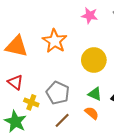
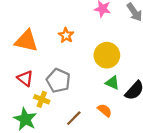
orange star: (55, 41) -> (66, 35), size x0.6
gray pentagon: (58, 93) -> (58, 81), moved
green triangle: (95, 94) -> (112, 83), moved

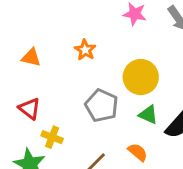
orange triangle: (26, 41) -> (31, 57), size x0.6
gray pentagon: (58, 81) -> (102, 106), moved

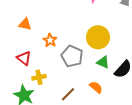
orange star: (85, 50) -> (50, 40), moved
yellow cross: (52, 137) -> (39, 77), turned -32

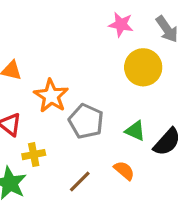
yellow circle: (98, 37) -> (143, 67), moved
orange star: (50, 40) -> (51, 96), size x1.5

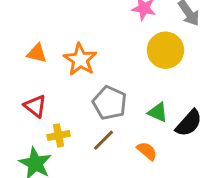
orange star: (51, 96) -> (80, 60), moved
brown line: (80, 182) -> (103, 140), moved

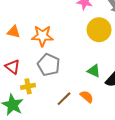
orange star: (80, 60) -> (42, 36), turned -30
gray pentagon: (110, 103) -> (49, 65), moved
brown line: (103, 140) -> (64, 99), moved

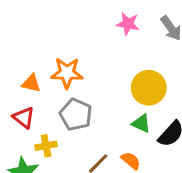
yellow circle: (99, 30) -> (149, 88), moved
orange triangle: (14, 32) -> (31, 83), moved

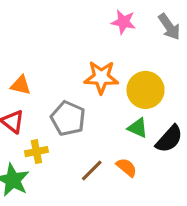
orange star: (67, 73) -> (101, 77), moved

